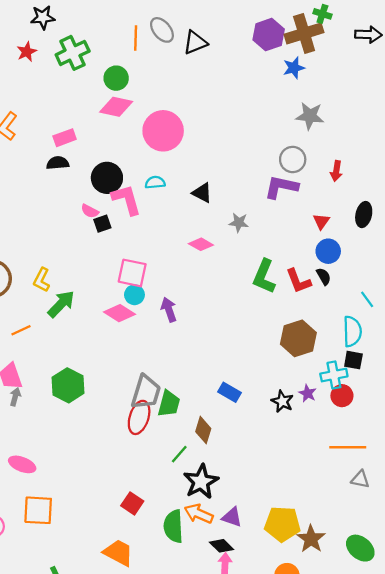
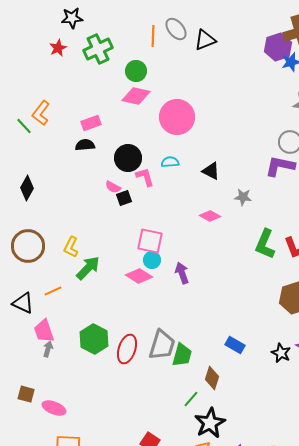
purple hexagon: (269, 35) -> (278, 47), moved
pink L-shape: (126, 200) -> (145, 177), size x0.7
red ellipse: (139, 417) -> (127, 349), moved

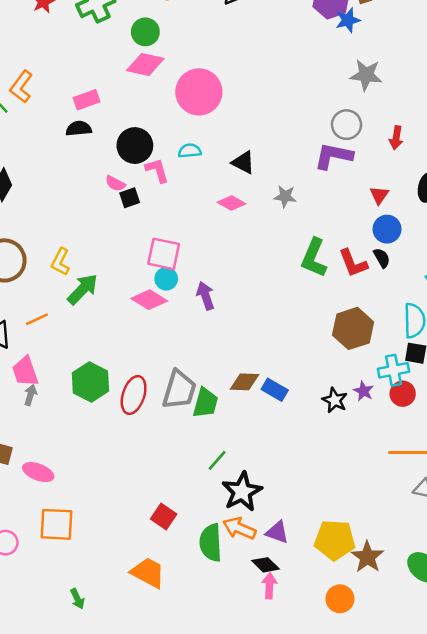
pink diamond: (210, 216) -> (232, 203), moved
brown diamond: (212, 378) -> (245, 382), moved, turned 75

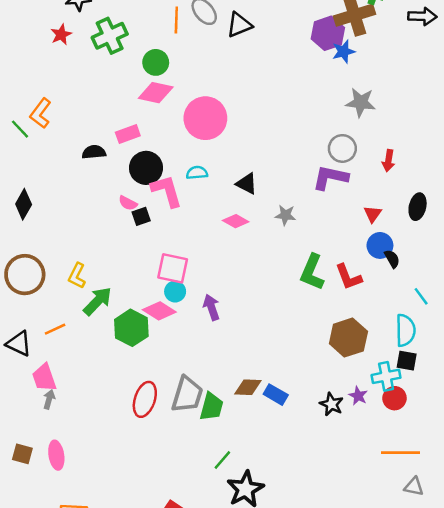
pink rectangle: (87, 100) -> (128, 134), moved
pink L-shape: (157, 170) -> (167, 191), size x1.4
black semicircle: (382, 258) -> (392, 259), moved
green hexagon: (90, 382) -> (131, 328), moved
pink ellipse: (38, 472) -> (56, 455), moved, turned 60

